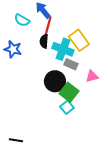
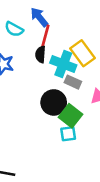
cyan square: (67, 107) -> (68, 134), turned 32

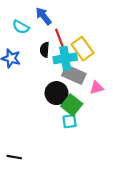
red line: (45, 36) -> (60, 39), moved, turned -36
cyan cross: (63, 64) -> (65, 58), turned -30
gray rectangle: (73, 82) -> (74, 75), size x1.5

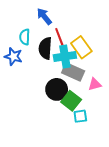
cyan semicircle: (21, 27) -> (25, 37), moved, turned 63
black semicircle: (45, 50) -> (45, 48), size x1.5
cyan square: (70, 121) -> (80, 116), moved

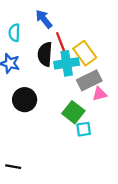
cyan semicircle: (25, 37) -> (14, 33), moved
gray rectangle: (73, 72) -> (89, 80), moved, turned -50
black circle: (57, 89) -> (25, 100), moved

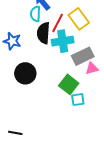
cyan semicircle: (14, 33) -> (35, 14), moved
red line: (61, 43) -> (58, 23), turned 48
yellow rectangle: (85, 53) -> (79, 19), moved

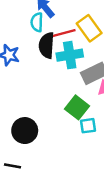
red line: (58, 23) -> (64, 33), turned 48
black circle: (25, 73) -> (25, 131), moved

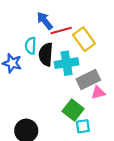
cyan semicircle: (37, 22) -> (31, 46), moved
red line: (64, 33) -> (61, 30), moved

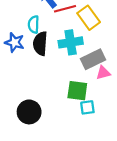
black semicircle: (46, 54) -> (40, 44), moved
green square: (73, 110) -> (77, 91), turned -30

